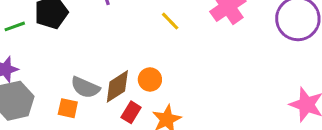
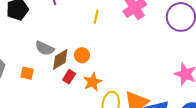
yellow line: (170, 21) -> (96, 17), turned 56
gray semicircle: (85, 87) -> (45, 48), moved

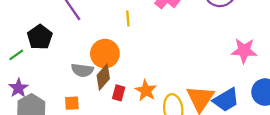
orange circle: (82, 55) -> (105, 54), moved, size x1.6

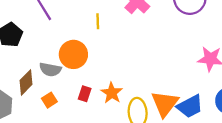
brown diamond: (103, 77) -> (26, 82), moved
orange square: (72, 103) -> (49, 100), moved, turned -32

